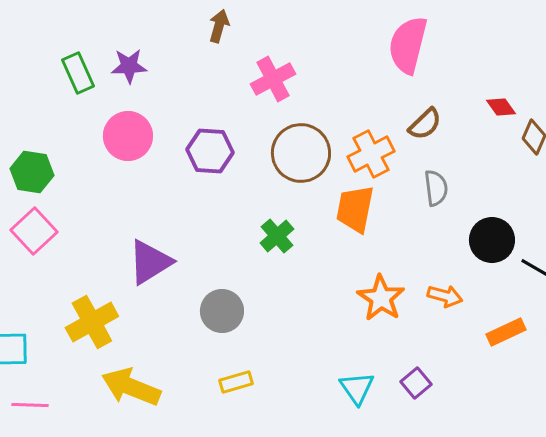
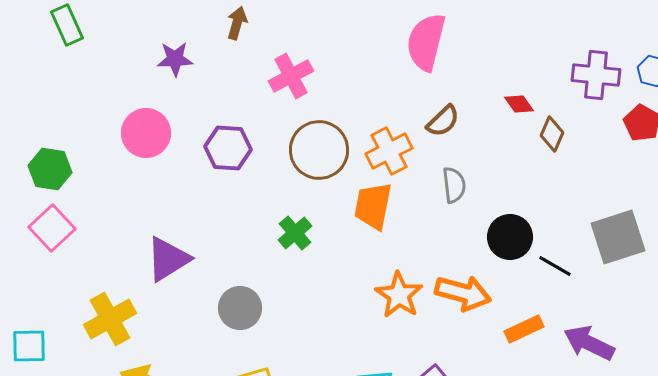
purple star: (129, 66) -> (175, 59), moved
green rectangle: (78, 73) -> (67, 25), moved
orange arrow: (445, 296) -> (463, 293), size x1.6

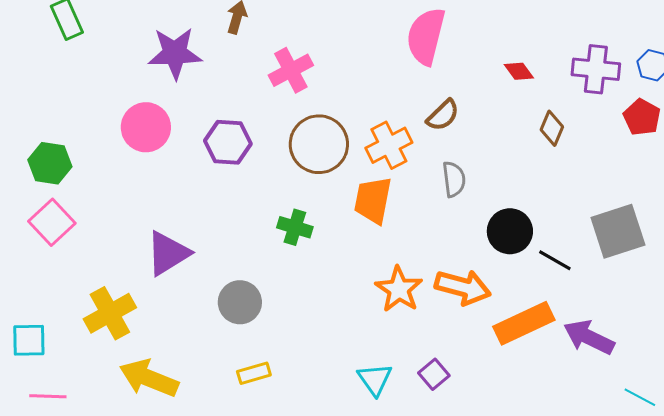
purple star: (175, 59) -> (175, 53), size x1.5
red diamond: (519, 104) -> (519, 71), moved
green cross: (295, 233) -> (295, 227), turned -32
orange rectangle: (524, 329) -> (524, 323), size x1.5

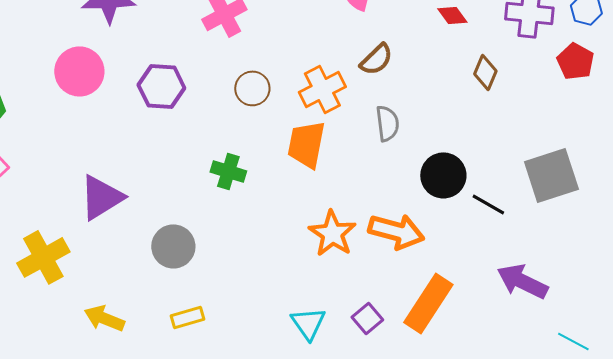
brown circle: (319, 144) -> (252, 88), size x0.6
orange rectangle: (524, 323) -> (428, 303), moved, turned -32
yellow arrow: (149, 378) -> (104, 318), moved, size x0.7

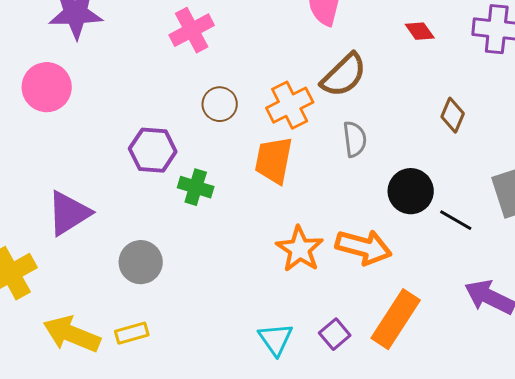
brown semicircle: (376, 59) -> (344, 75), size x1.4
brown diamond: (485, 72) -> (453, 115), moved
purple hexagon: (161, 86) -> (153, 150), moved
yellow rectangle: (187, 317) -> (132, 333), moved
yellow arrow: (104, 318) -> (72, 334), size x1.4

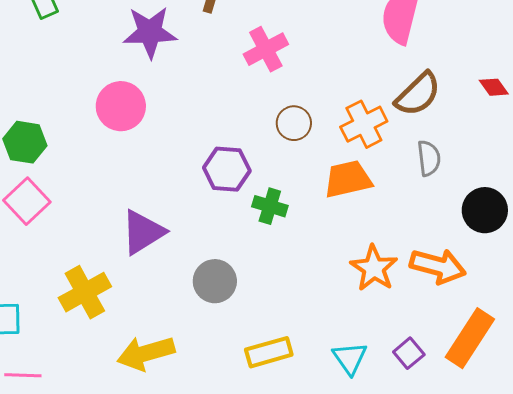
red diamond: (420, 31) -> (494, 87), moved
orange trapezoid: (274, 160) -> (348, 179), turned 66
yellow rectangle: (132, 333) -> (269, 352), moved, size x1.4
yellow arrow: (72, 334) -> (146, 353), turned -38

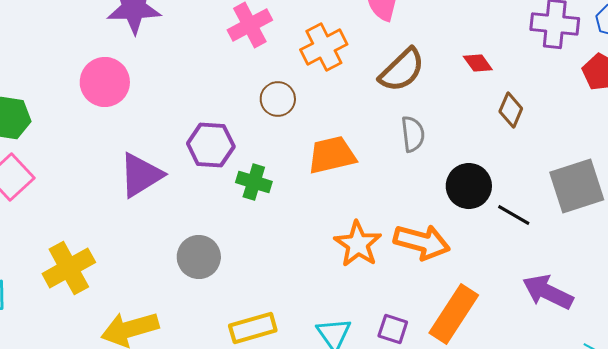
orange cross: (364, 124) -> (324, 47), moved
purple triangle: (143, 232) -> (141, 175), moved
purple square: (409, 353) -> (393, 329), turned -32

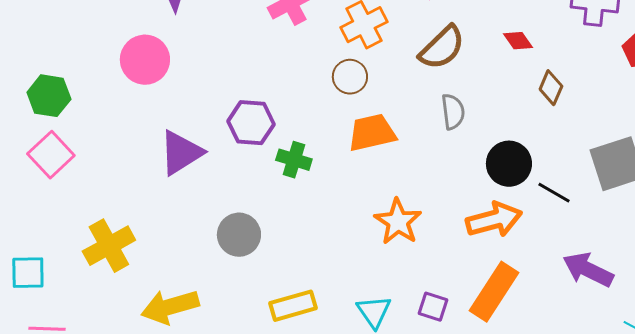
brown circle: (278, 99) -> (350, 77), moved
orange arrow: (422, 242) -> (494, 220), moved, turned -30

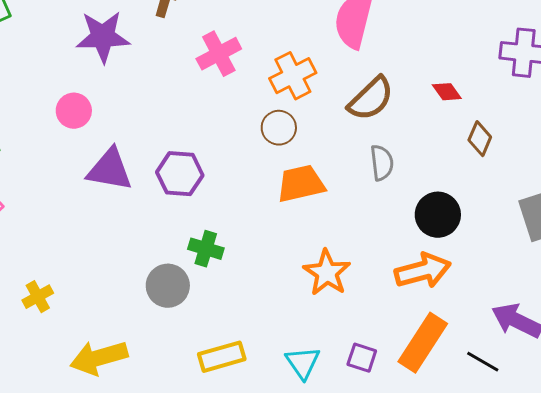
pink circle: (145, 60) -> (74, 111), size x0.7
purple triangle: (181, 153) -> (110, 170), moved, turned 42
green cross: (294, 160) -> (206, 249), moved
black line: (554, 193) -> (483, 362), moved
yellow cross: (109, 246) -> (38, 297), size x0.6

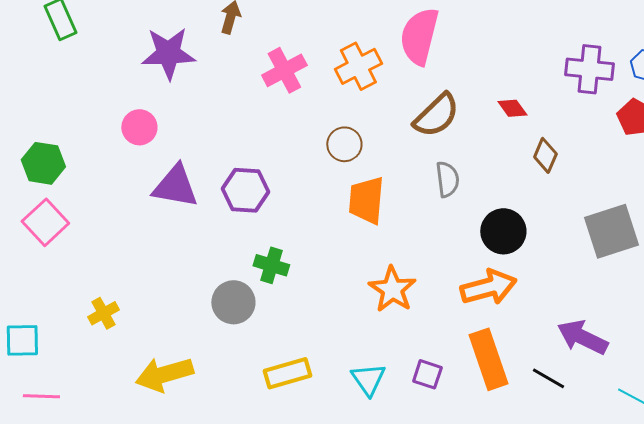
orange cross: (293, 76) -> (358, 66), moved
orange trapezoid: (301, 184) -> (366, 200), turned -72
orange rectangle: (423, 343) -> (488, 359), turned -52

